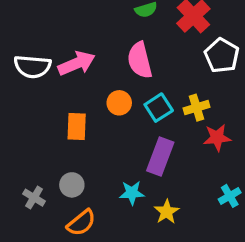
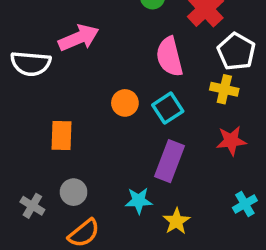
pink semicircle: (140, 60) -> (170, 57), moved
pink arrow: (77, 63) -> (79, 38), moved
yellow cross: (197, 108) -> (224, 89), moved, turned 30
orange rectangle: (77, 127) -> (62, 136), moved

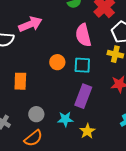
cyan square: (168, 108) -> (82, 65), turned 36
gray circle: (74, 192) -> (36, 114), moved

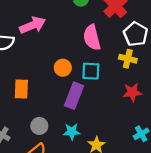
purple rectangle: (83, 96) -> (74, 96), moved

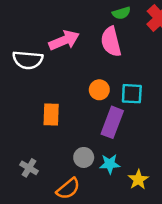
pink semicircle: (92, 37) -> (111, 42), moved
gray circle: (39, 126) -> (84, 157), moved

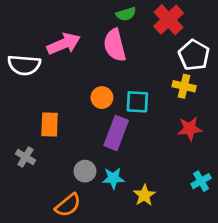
gray cross: (29, 168) -> (25, 157), moved

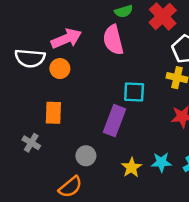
orange circle: (102, 98) -> (60, 69), moved
cyan star: (113, 178) -> (161, 162), moved
yellow star: (144, 195) -> (131, 167), moved

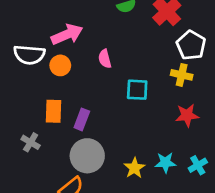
pink semicircle: (113, 40) -> (105, 59), moved, size x0.6
purple rectangle: (115, 121) -> (82, 119), moved, size x0.7
gray circle: (86, 156) -> (87, 156), size x1.6

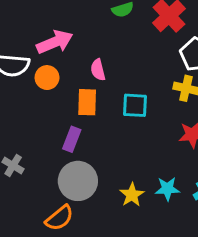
orange rectangle: (54, 111) -> (87, 102), moved

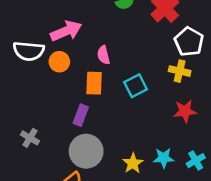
cyan square: (135, 105) -> (136, 86), turned -30

